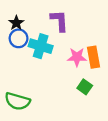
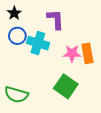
black star: (16, 23) -> (14, 13), moved
green square: (85, 87) -> (66, 86), moved, size x1.6

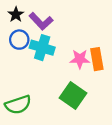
purple L-shape: (55, 19) -> (41, 21), moved, turned 140
green semicircle: (16, 95) -> (18, 105), turned -35

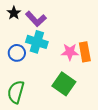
blue circle: (19, 40) -> (17, 53), moved
green semicircle: (18, 105) -> (16, 92), turned 125

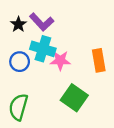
black star: (14, 13) -> (18, 24), moved
pink star: (70, 52) -> (60, 60), moved

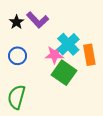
cyan cross: (43, 49) -> (68, 44), moved, turned 30
green square: (74, 98) -> (64, 73), moved

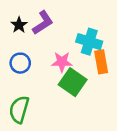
purple L-shape: (38, 20) -> (43, 23), turned -80
cyan cross: (68, 44) -> (89, 42), moved, turned -30

